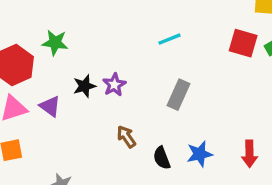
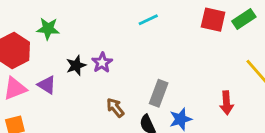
gray rectangle: (179, 95) -> (159, 93), moved
red arrow: (249, 154) -> (227, 103), moved

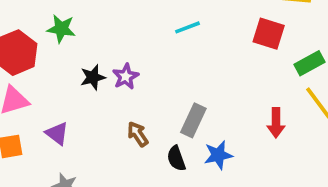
green rectangle: (244, 19) -> (310, 63), moved
purple triangle: (47, 85) -> (57, 133), moved
red arrow: (227, 103) -> (276, 123), moved

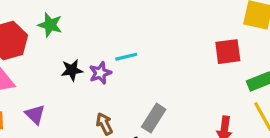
cyan line: (188, 27) -> (126, 57), moved
red square: (269, 34) -> (228, 52), turned -32

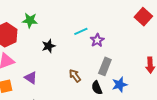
red square: (228, 52) -> (143, 17), turned -30
purple star: (100, 73) -> (97, 40), moved

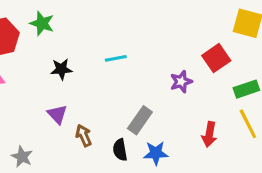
purple star: (97, 40) -> (181, 82), moved
brown arrow: (75, 76) -> (84, 136), moved
purple triangle: (31, 78) -> (57, 114), moved

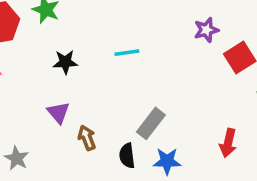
purple star: (181, 82) -> (206, 30), moved

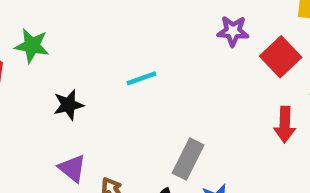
purple star: (206, 30) -> (233, 31), turned 30
red arrow: (228, 143) -> (285, 125), moved

